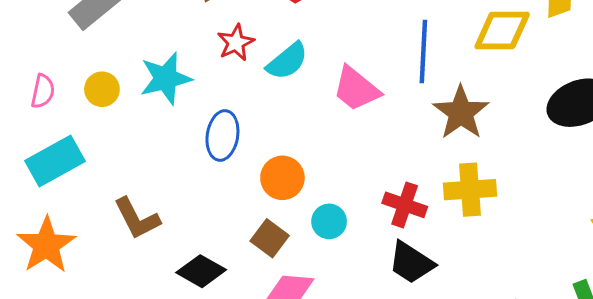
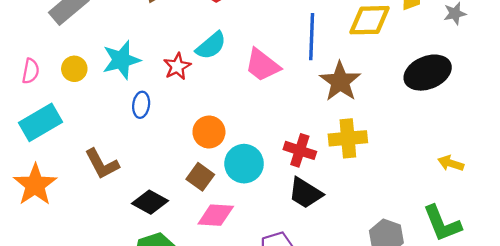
red star: (236, 43) -> (177, 66), moved
blue ellipse: (222, 135) -> (141, 105), moved, size x0.7
cyan circle: (329, 221) -> (244, 164), size x1.5

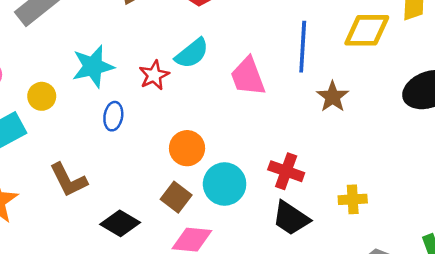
pink trapezoid: (262, 65) -> (248, 76), turned 30
yellow circle: (74, 69) -> (42, 96), moved
brown star: (340, 81) -> (333, 97), size x0.7
yellow cross: (348, 138) -> (353, 199), moved, size x0.7

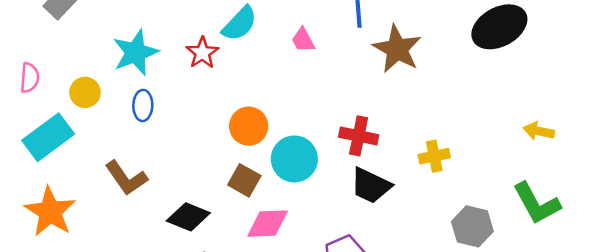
pink trapezoid: (248, 76) -> (303, 40), size x0.6
brown star: (333, 97) -> (397, 49), size x1.4
blue ellipse: (113, 116) -> (143, 105), moved

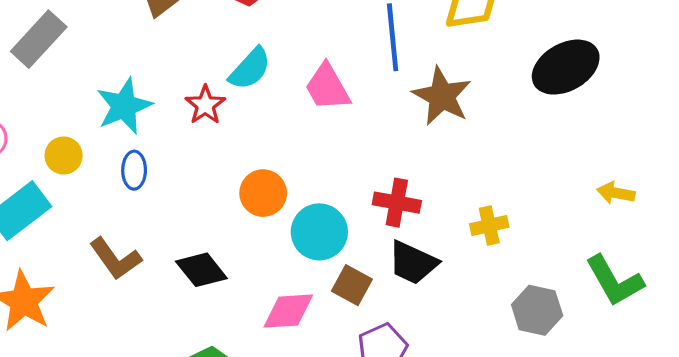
pink trapezoid: (303, 40) -> (327, 87), size x1.6
brown square: (244, 180) -> (352, 285), moved
black diamond: (188, 217) -> (201, 270), moved, turned 30

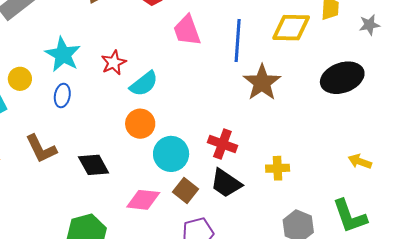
cyan semicircle: (250, 69) -> (144, 84), moved
pink trapezoid: (327, 87) -> (187, 30), moved
cyan star: (124, 106) -> (63, 55), turned -30

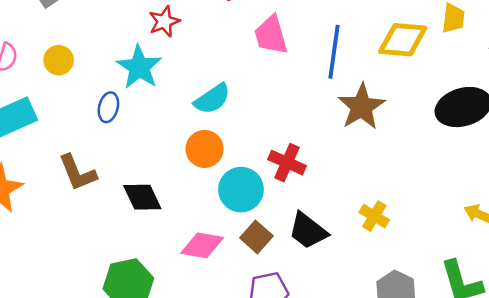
cyan star: (63, 55) -> (139, 67), moved
red star: (114, 63) -> (164, 21), moved
yellow circle: (20, 79) -> (59, 60), moved
red cross: (222, 144) -> (287, 163), moved
yellow cross: (278, 168) -> (374, 216), turned 30

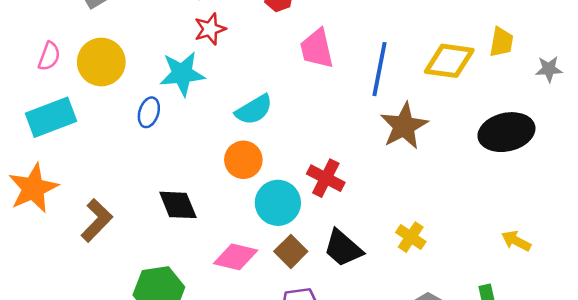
yellow circle: (59, 60) -> (101, 62), size x1.6
cyan star: (139, 67) -> (182, 74), turned 30
brown L-shape: (77, 173) -> (97, 220), moved, turned -117

